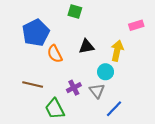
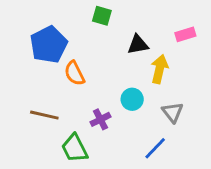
black triangle: (86, 46) -> (138, 45), moved
cyan circle: (106, 72) -> (132, 99), moved
gray triangle: (97, 91) -> (172, 112), moved

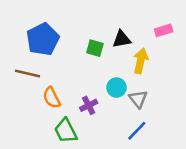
green square: (102, 16) -> (95, 48), moved
orange semicircle: (75, 73) -> (52, 98), moved
gray triangle: (172, 112) -> (138, 99), moved
brown line: (44, 115) -> (28, 74), moved

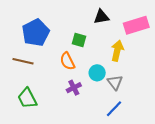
pink rectangle: (164, 30) -> (136, 25), size x1.6
black triangle: (122, 39) -> (101, 17), moved
orange semicircle: (52, 98) -> (67, 61), moved
green trapezoid: (66, 131) -> (27, 98), moved

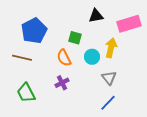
cyan circle: (97, 73) -> (92, 57), moved
purple cross: (74, 88) -> (62, 83), moved

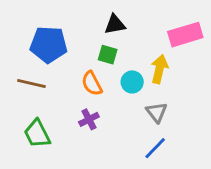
black triangle: (96, 16) -> (115, 24), moved
blue pentagon: (34, 31) -> (49, 45), turned 30

